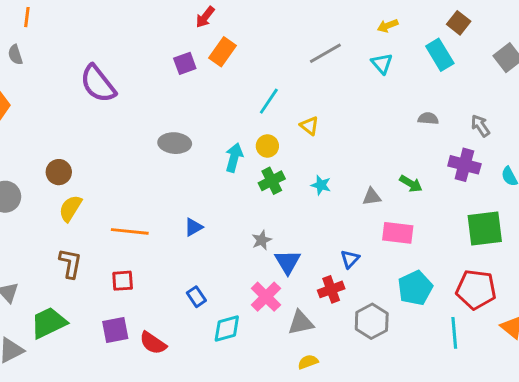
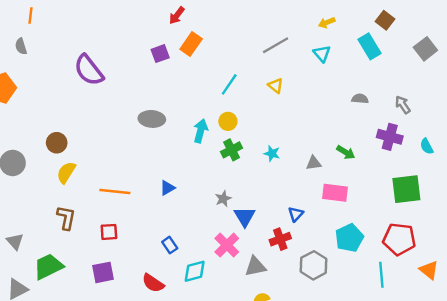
yellow triangle: (309, 126) -> (276, 86), moved
red semicircle: (153, 343) -> (153, 283), moved

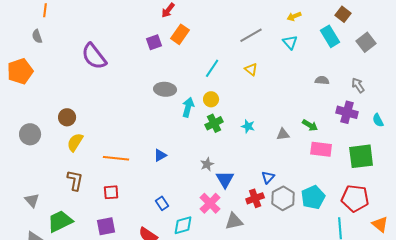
gray square: (425, 49) -> (366, 42), moved
gray ellipse: (152, 119) -> (165, 89), moved
pink rectangle: (335, 193) -> (321, 149), moved
gray hexagon: (314, 265) -> (283, 198), moved

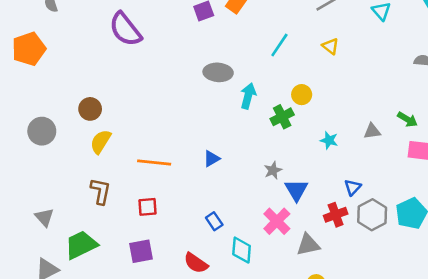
yellow circle: (211, 99) -> (302, 95), moved
cyan star: (248, 126) -> (329, 140), moved
cyan diamond: (183, 225) -> (242, 250), turned -70

